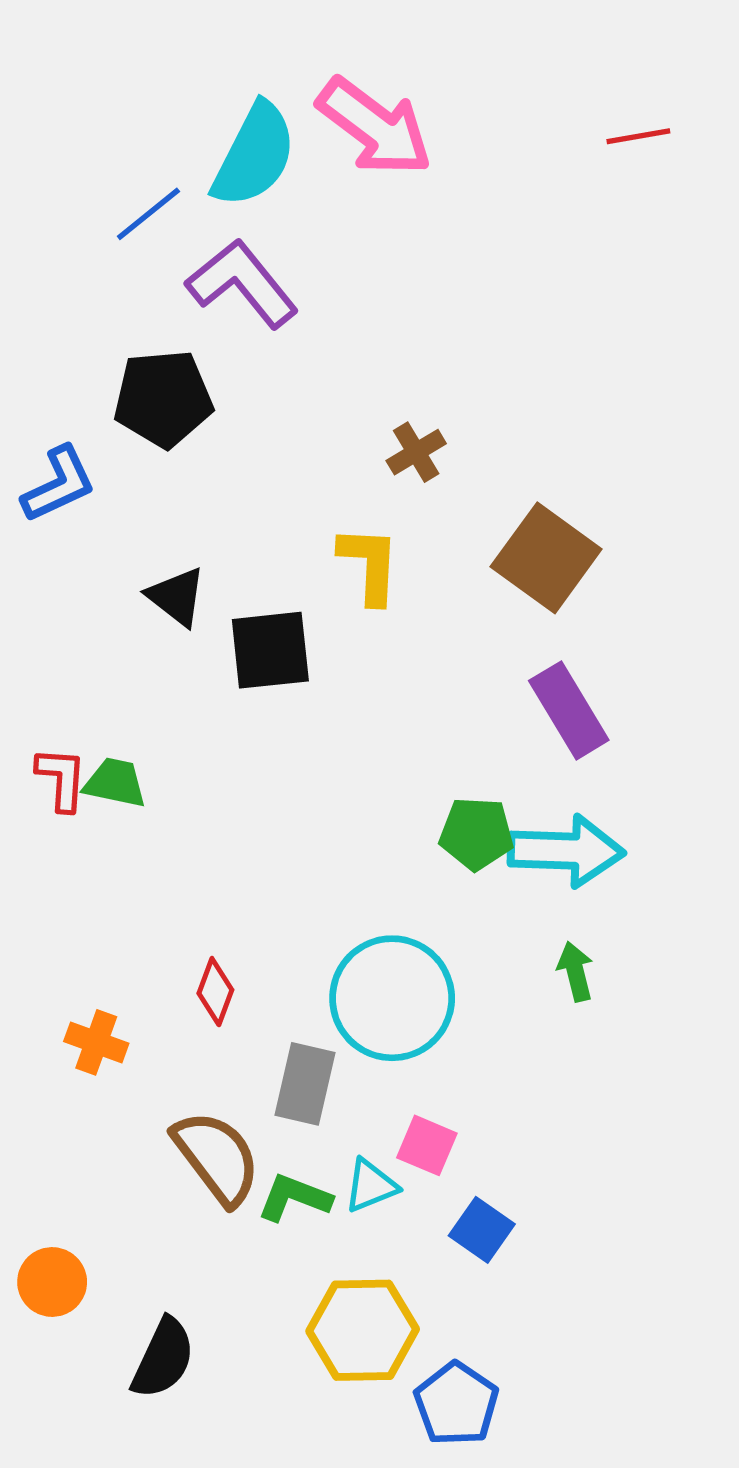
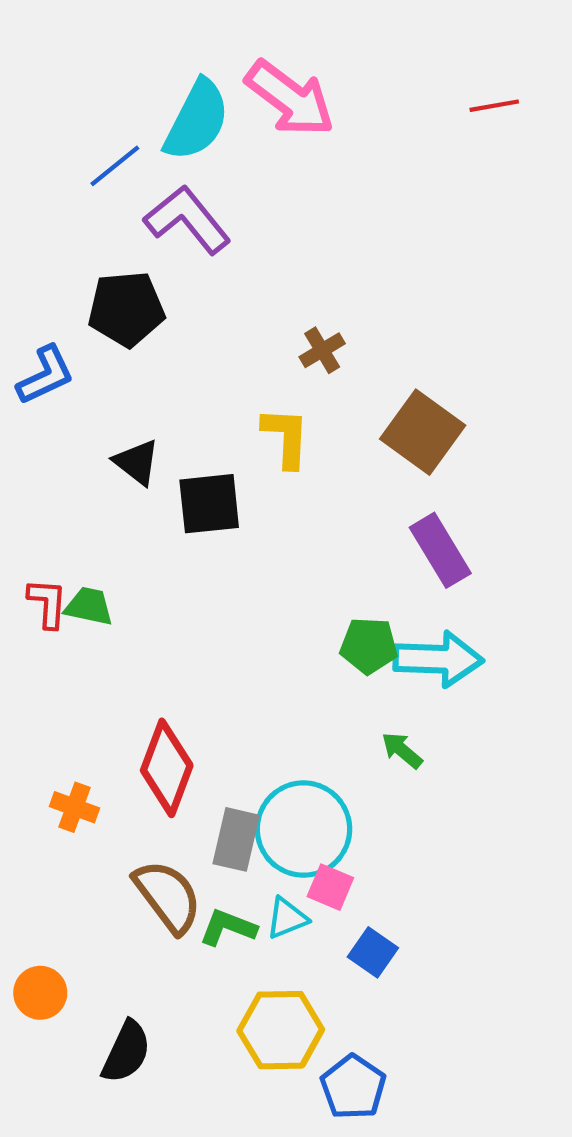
green arrow: (575, 971) -> (402, 750), moved, turned -36
red diamond: (215, 992) -> (167, 768), size x1.8
cyan circle: (392, 998) -> (303, 829), moved

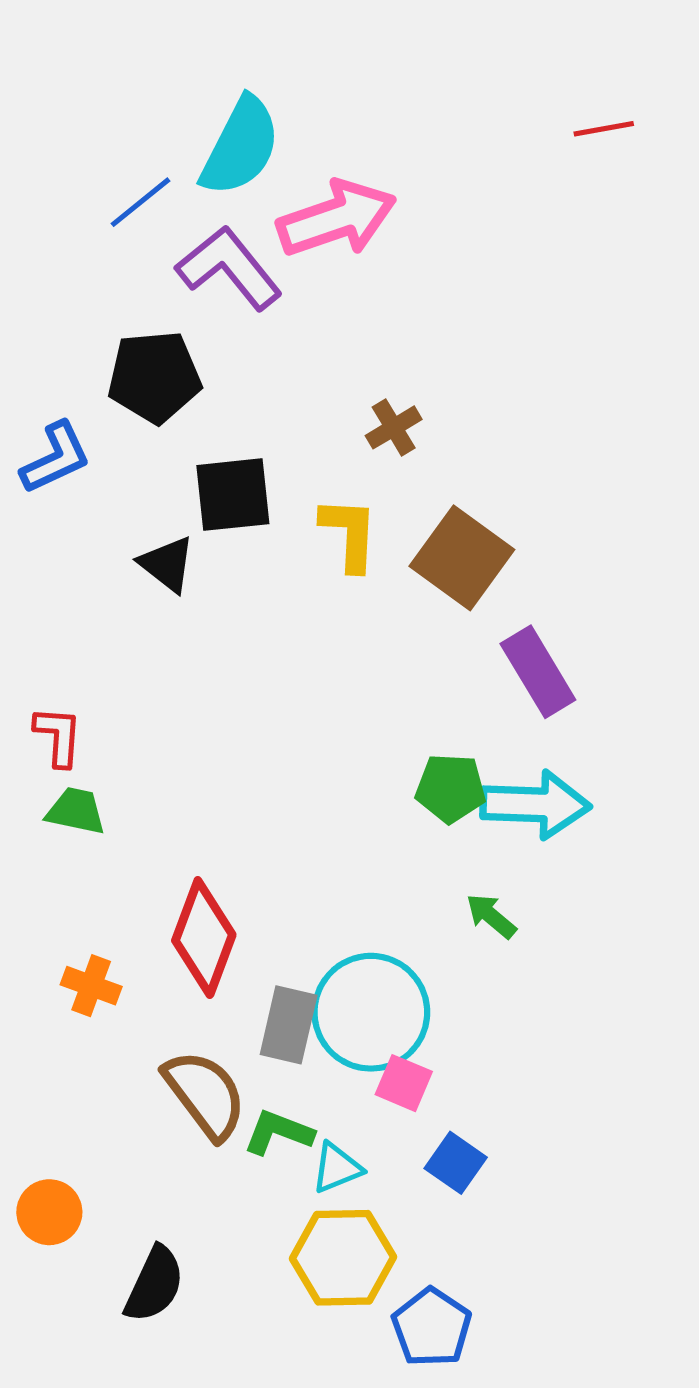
pink arrow: (290, 98) -> (337, 219), moved, turned -56
brown square: (423, 432) -> (462, 558), moved
black square: (209, 504) -> (233, 495), moved
green trapezoid: (89, 606) -> (76, 811), moved
cyan triangle: (287, 918) -> (337, 1168), moved

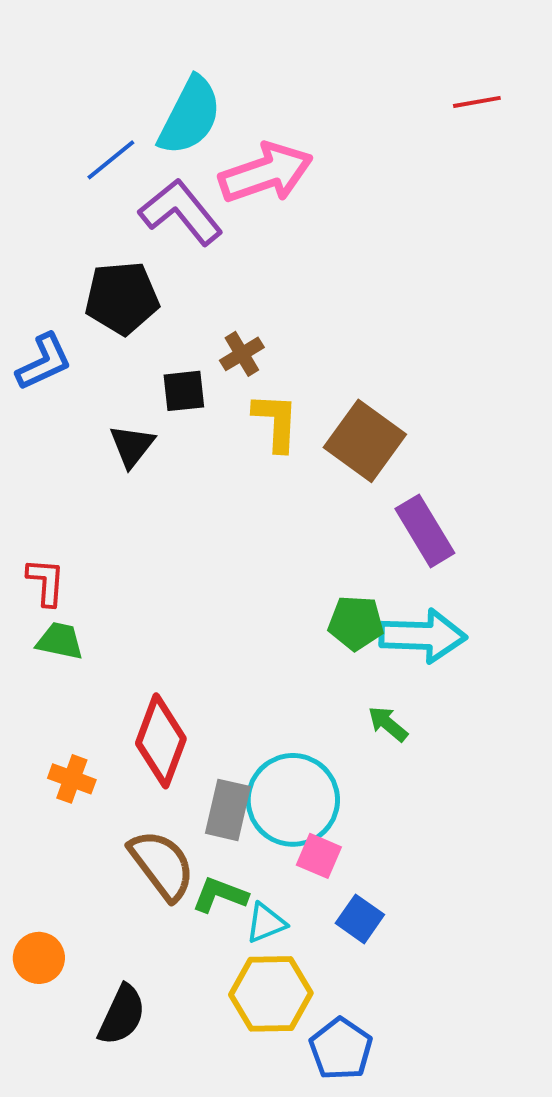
brown cross: (394, 427) -> (242, 354), moved
black square: (233, 495) -> (184, 391), size x0.7
black triangle: (167, 564) -> (132, 446), turned 30

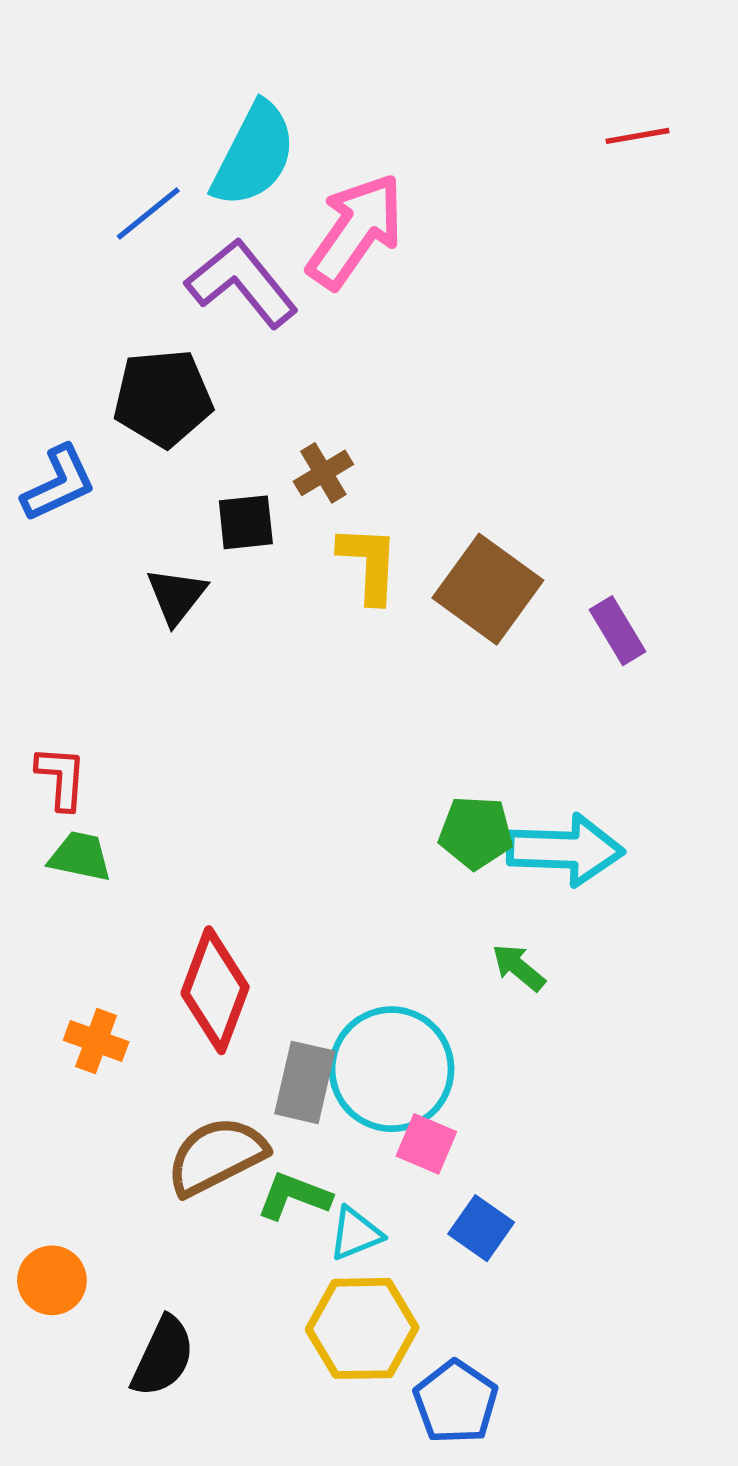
pink arrow: (266, 173) -> (355, 231), turned -36
purple rectangle: (425, 531) -> (617, 631), moved, size x0.7
brown semicircle: (162, 865) -> (216, 1156), turned -80

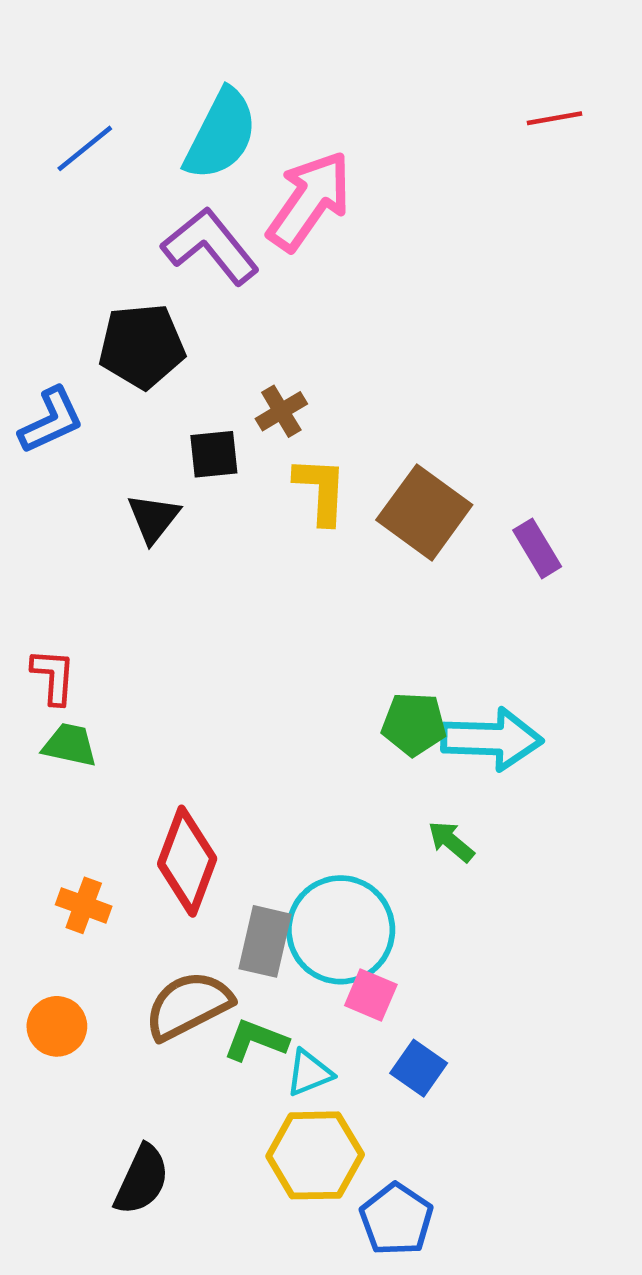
blue line: (148, 213) -> (85, 148), moved
orange circle: (52, 1280) -> (57, 1026), moved

